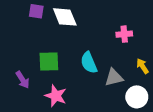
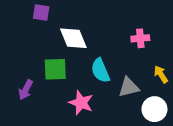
white diamond: (65, 17) -> (73, 38), moved
purple arrow: (23, 80) -> (26, 90), turned 60
pink star: (56, 96) -> (81, 103), moved

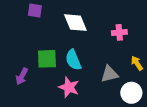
white diamond: (73, 38) -> (75, 23), moved
cyan semicircle: (100, 70) -> (73, 60), moved

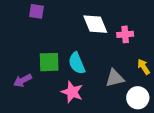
white diamond: (75, 23) -> (95, 24), moved
purple arrow: (22, 76) -> (23, 80), turned 35

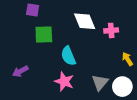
green square: (49, 62) -> (44, 35), moved
gray triangle: (115, 78) -> (100, 82), moved, turned -36

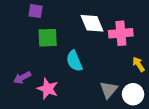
pink cross: (111, 30) -> (121, 33), size x1.5
pink star: (64, 81) -> (48, 89), moved

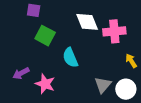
green square: (48, 38) -> (45, 36), turned 30

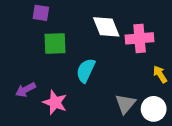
green square: (45, 36) -> (55, 44), turned -30
cyan semicircle: (70, 58) -> (86, 70), turned 48

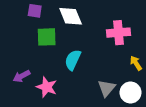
white diamond: (106, 27) -> (71, 16), moved

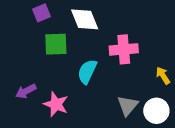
purple square: (35, 11) -> (42, 13), turned -32
pink cross: (119, 33) -> (124, 49), moved

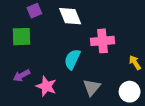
green square: (56, 44) -> (21, 37), moved
gray triangle: (128, 106) -> (92, 87), moved

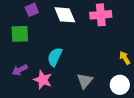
pink cross: (103, 41) -> (101, 15), moved
cyan semicircle: (72, 59) -> (55, 57), moved

